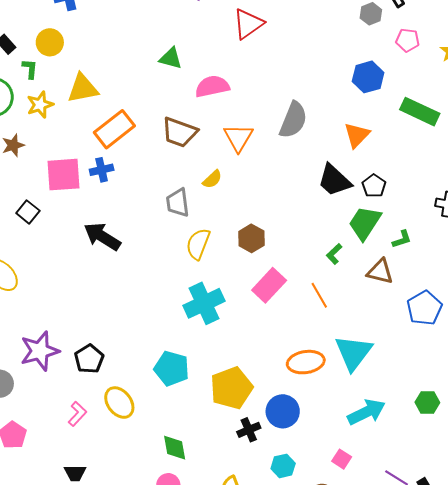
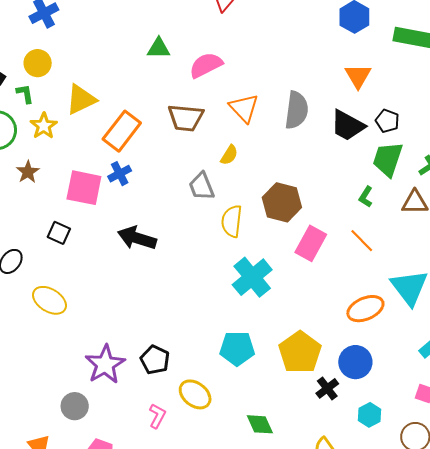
gray semicircle: (293, 120) -> (297, 110), moved
pink square: (64, 175) -> (84, 188), turned 30
brown hexagon: (251, 238) -> (282, 202), size x1.4

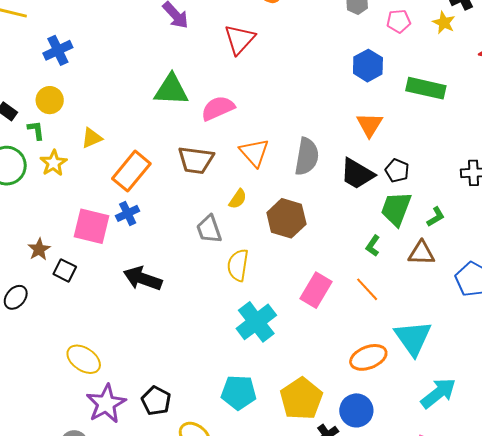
green triangle: (159, 48) -> (171, 90), size x1.5
yellow triangle: (81, 99) -> (92, 138), size x0.7
brown star: (28, 172) -> (39, 249), moved
brown hexagon: (282, 202) -> (286, 218), moved
yellow ellipse: (49, 300) -> (84, 359), moved

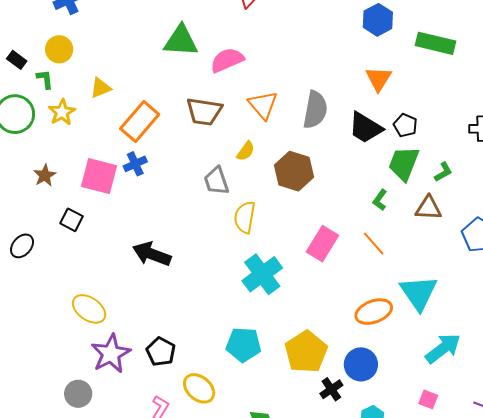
brown star: (39, 249) -> (45, 175), moved
black arrow: (143, 278) -> (152, 254), moved

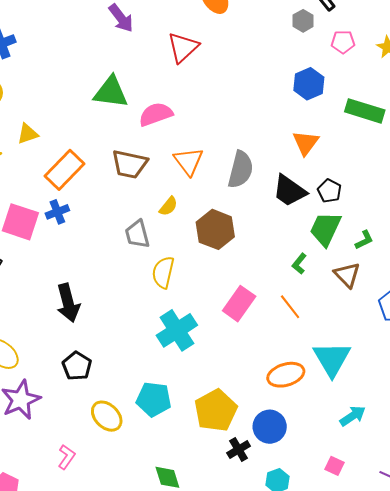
brown triangle: (428, 208) -> (347, 275), turned 40
black arrow: (152, 254) -> (68, 303), turned -129
cyan arrow: (443, 348) -> (353, 416), size x0.7
black pentagon: (161, 352) -> (77, 366), moved
yellow ellipse: (199, 388) -> (107, 416), moved

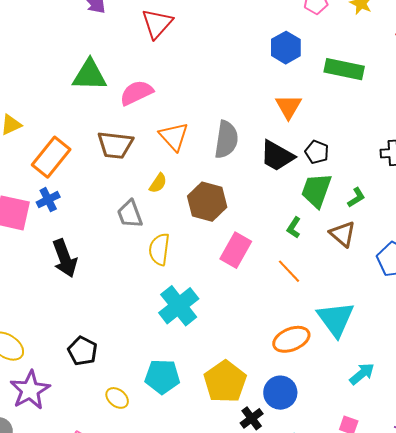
black arrow: (68, 303) -> (65, 258), moved
pink rectangle: (239, 304) -> (236, 250), moved
yellow ellipse: (107, 416) -> (117, 398), size x0.7

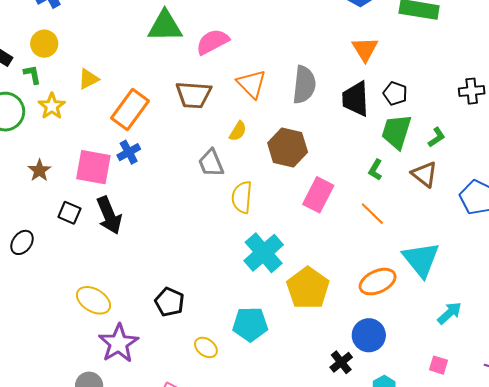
black trapezoid: (277, 156) -> (356, 99), turned 60
black arrow: (65, 258) -> (109, 215), moved
yellow pentagon: (225, 382) -> (308, 288), moved

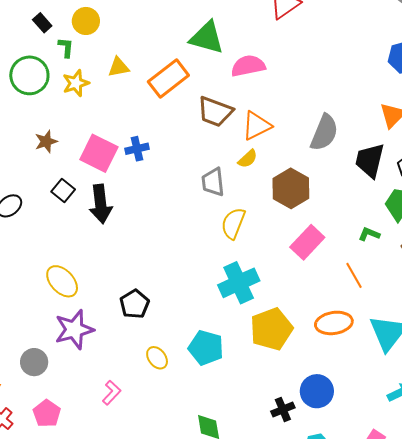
orange triangle: (252, 84) -> (257, 126), moved, turned 32
orange rectangle: (130, 110) -> (168, 79), moved
green L-shape: (375, 170) -> (369, 234), turned 65
orange ellipse: (378, 282) -> (334, 323), moved

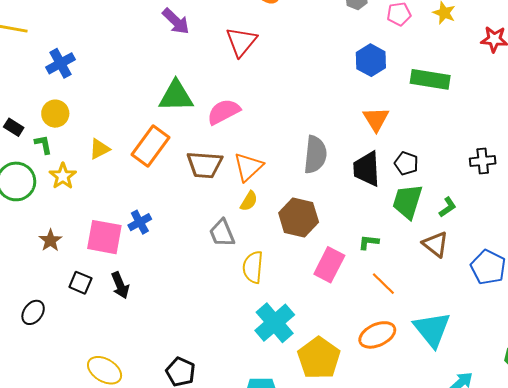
black arrow: (101, 204) -> (120, 285), size x0.7
green L-shape: (369, 234) -> (369, 242), moved

